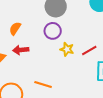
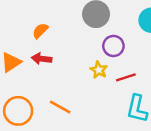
purple circle: (53, 31) -> (113, 46), moved

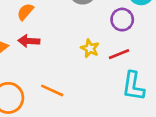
purple circle: (113, 46) -> (122, 20), moved

